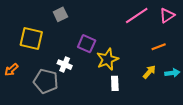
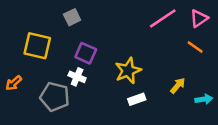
purple square: (87, 44) -> (86, 53), moved
orange line: (159, 47) -> (195, 47), moved, turned 56
cyan arrow: (172, 73) -> (204, 99), moved
white rectangle: (115, 83) -> (137, 99), turned 72

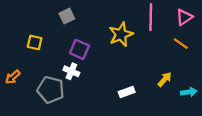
pink line: (163, 18) -> (151, 17), turned -55
yellow square: (37, 46) -> (35, 43), size x0.6
yellow star: (128, 71) -> (121, 34), moved

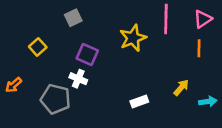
yellow square: (35, 43) -> (38, 47), turned 35
orange line: (181, 44) -> (199, 48), turned 56

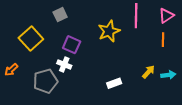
yellow square: (38, 47) -> (31, 38), size x1.6
gray pentagon: (55, 99) -> (46, 81), turned -30
cyan arrow: (208, 102) -> (168, 75), moved

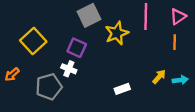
gray square: (60, 15) -> (89, 15), moved, size x1.5

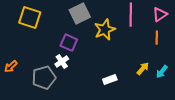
yellow square: (33, 41) -> (30, 18), moved, turned -30
white cross: (69, 69) -> (62, 62), turned 32
cyan arrow: (180, 80) -> (162, 72), turned 136

